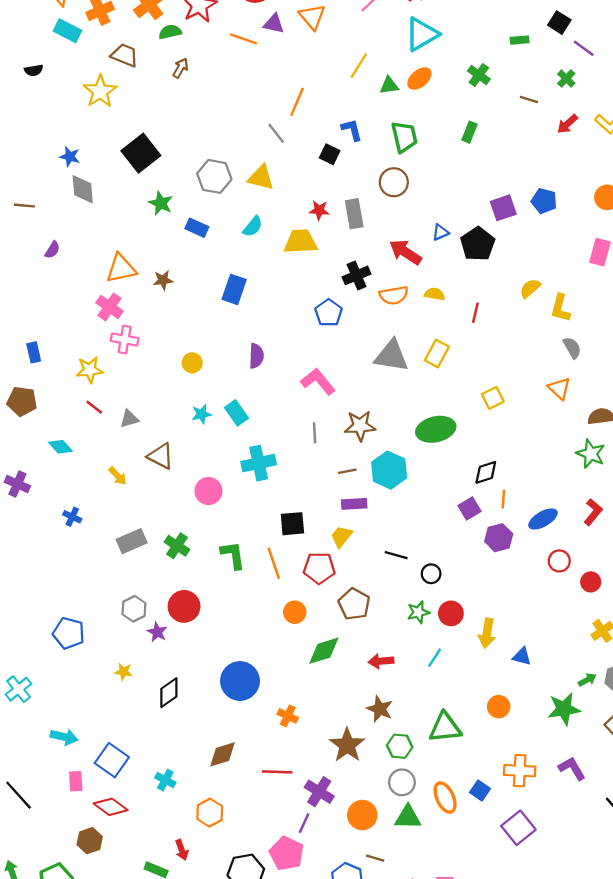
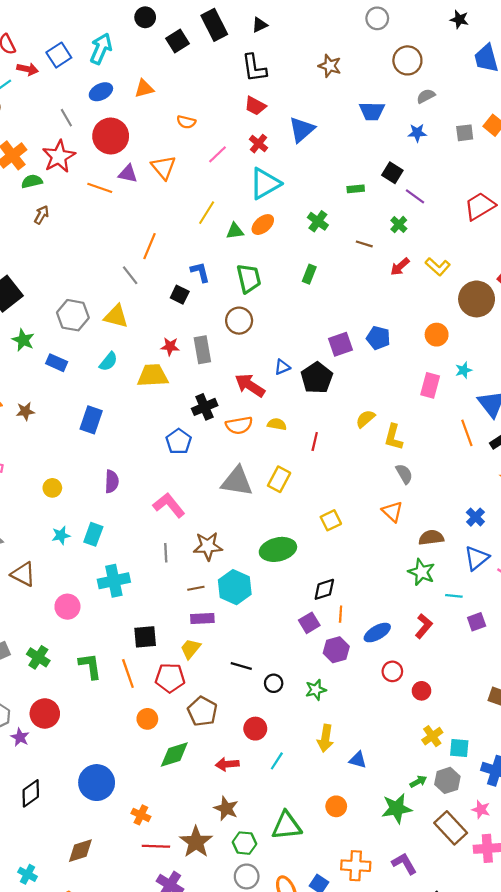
cyan rectangle: (236, 413) -> (93, 534), turned 55
green star: (418, 612) -> (316, 690), moved
red circle: (451, 613) -> (255, 729), moved
red line: (277, 772) -> (156, 846), moved

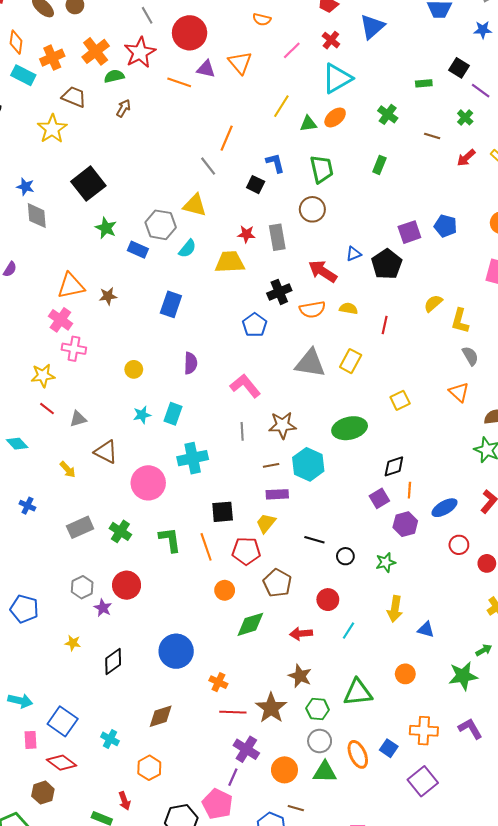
gray hexagon: (73, 315) -> (161, 225), moved
pink circle: (67, 607) -> (148, 483), size x1.4

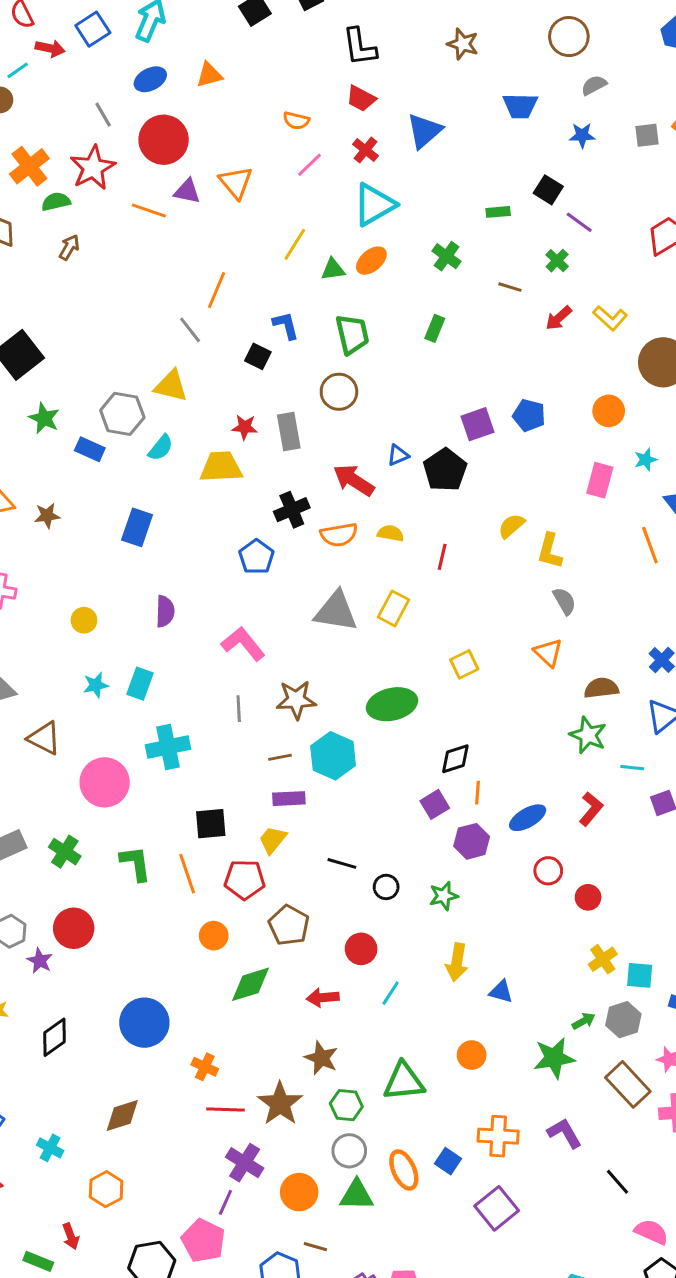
orange semicircle: (262, 19) -> (296, 121), moved

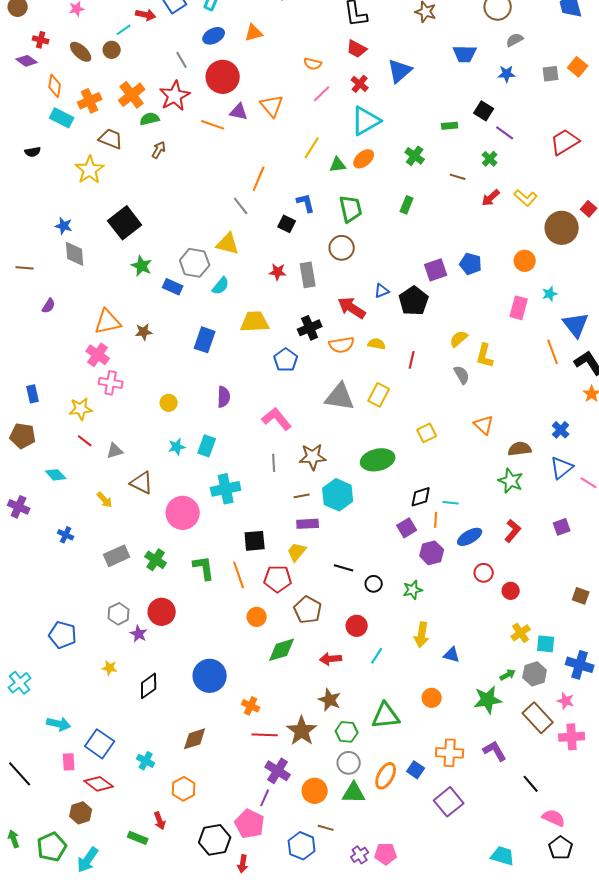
yellow trapezoid: (221, 467) -> (255, 322), moved
gray semicircle: (564, 601) -> (462, 375), moved
cyan line: (632, 768) -> (451, 503), moved
orange ellipse: (404, 1170) -> (386, 776), turned 52

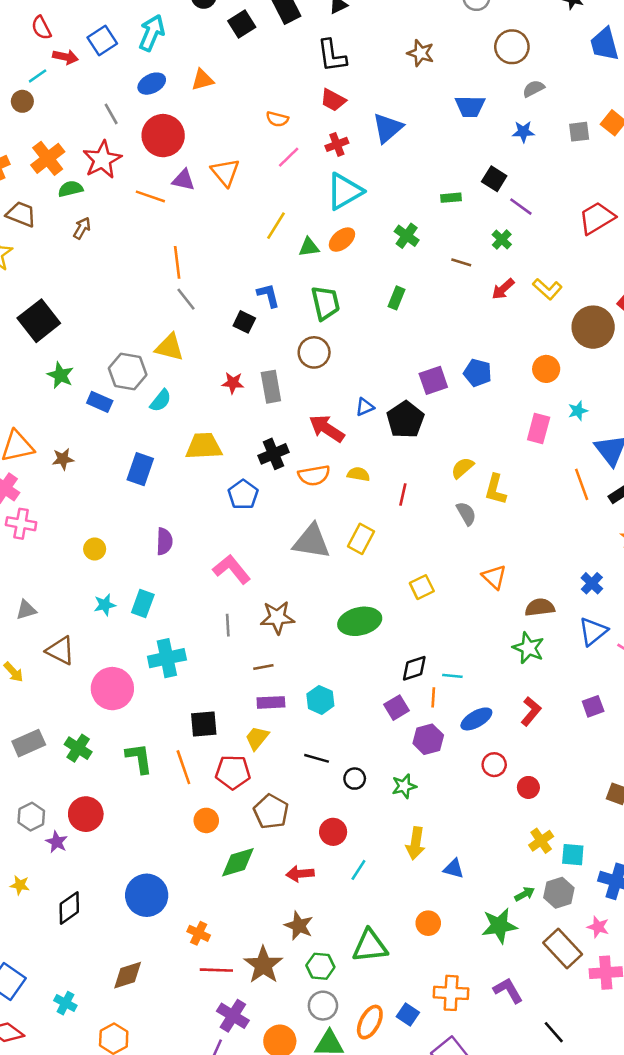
red cross: (360, 84) -> (337, 144), turned 30
orange line: (259, 179) -> (177, 262), moved, turned -30
cyan hexagon: (338, 495) -> (320, 700), moved, size x0.7

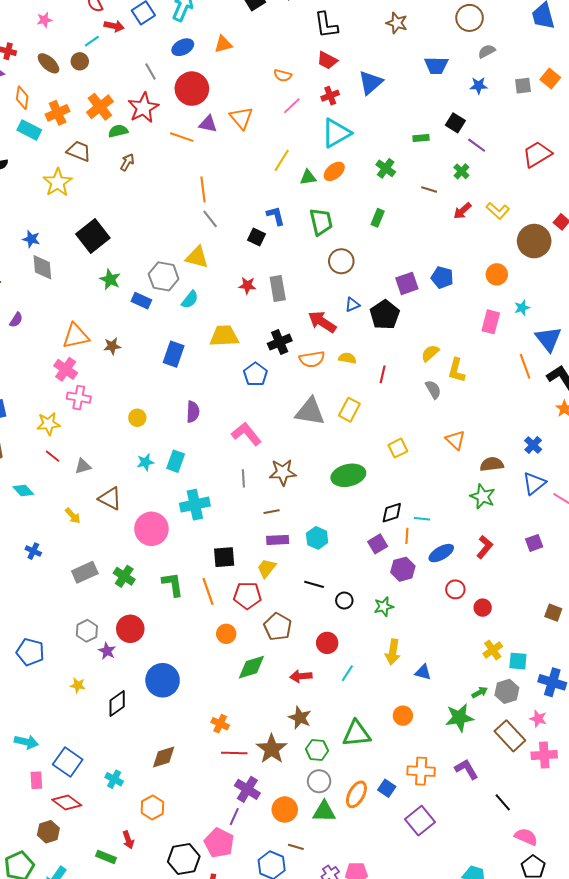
brown circle: (314, 352) -> (341, 261), moved
blue circle: (147, 895) -> (163, 680), moved

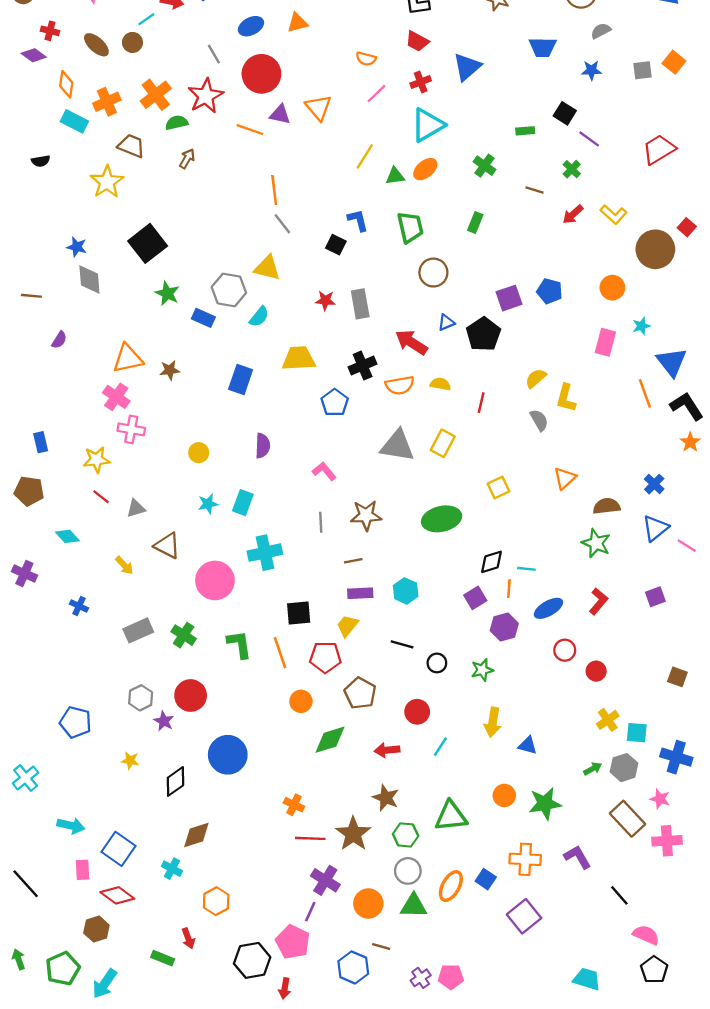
pink L-shape: (246, 434) -> (324, 471), size x0.7
orange triangle: (455, 440) -> (565, 478), turned 35
green star: (459, 718) -> (545, 804), moved
brown diamond: (164, 757) -> (196, 835), moved

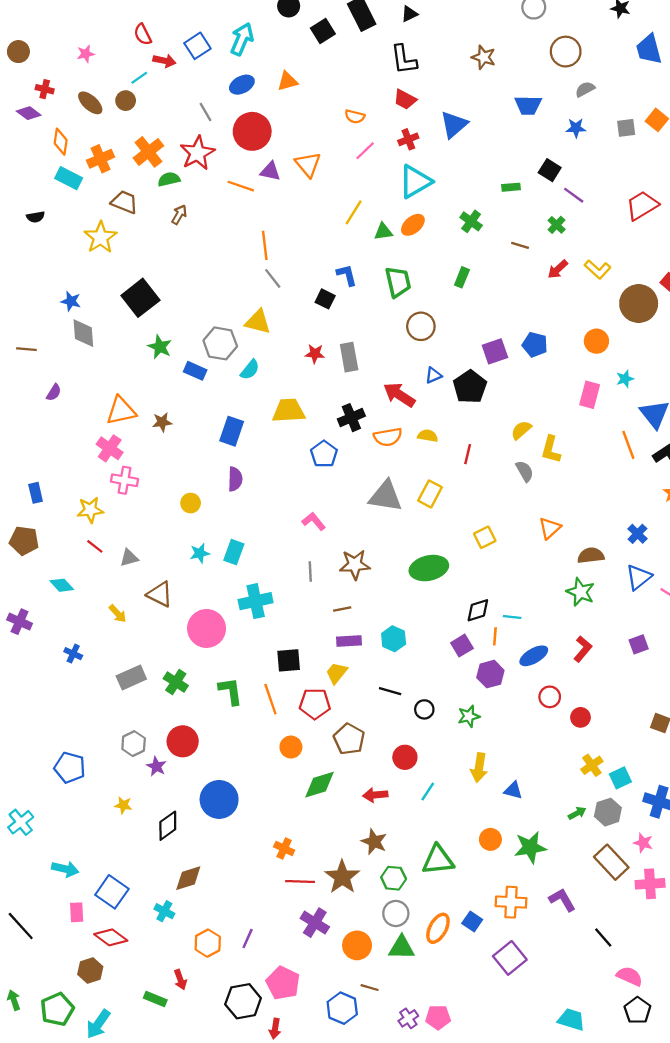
purple semicircle: (263, 446) -> (235, 479), moved
cyan square: (637, 733) -> (620, 778), turned -30
purple line: (310, 912) -> (248, 939), moved

